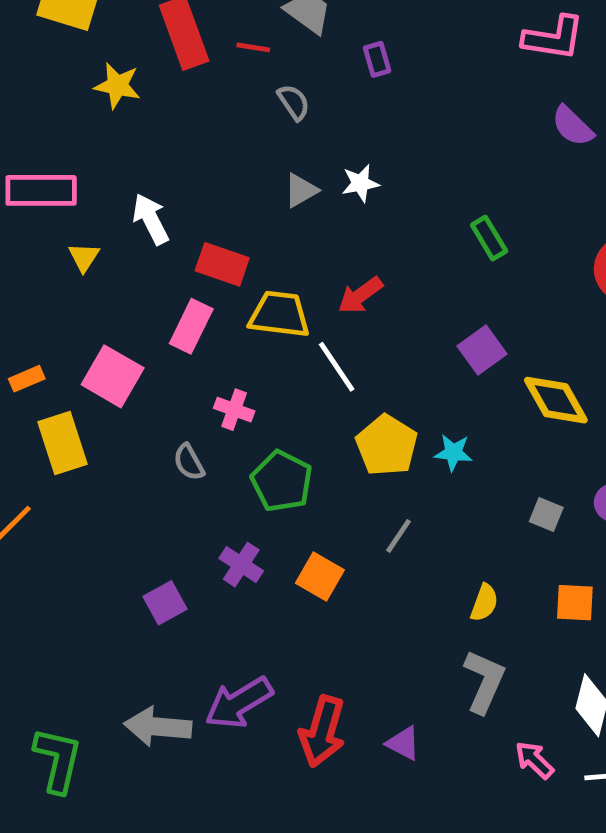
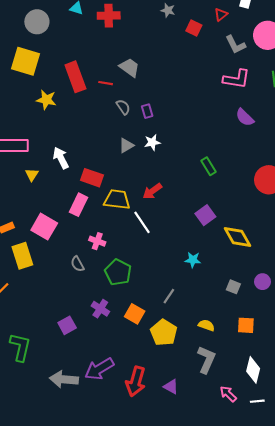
purple rectangle: (377, 59) -> (147, 111), moved
yellow pentagon: (387, 445) -> (164, 333), moved
yellow semicircle: (484, 603) -> (206, 325), turned -91
green L-shape: (58, 760) -> (20, 347), moved

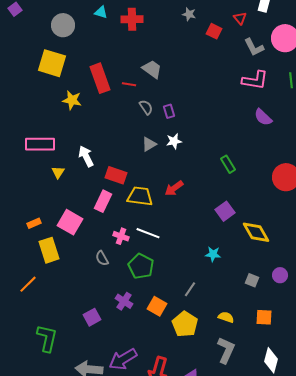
red triangle: (221, 15) -> (240, 18), turned -32
white line: (142, 222) -> (148, 233), moved, turned -35

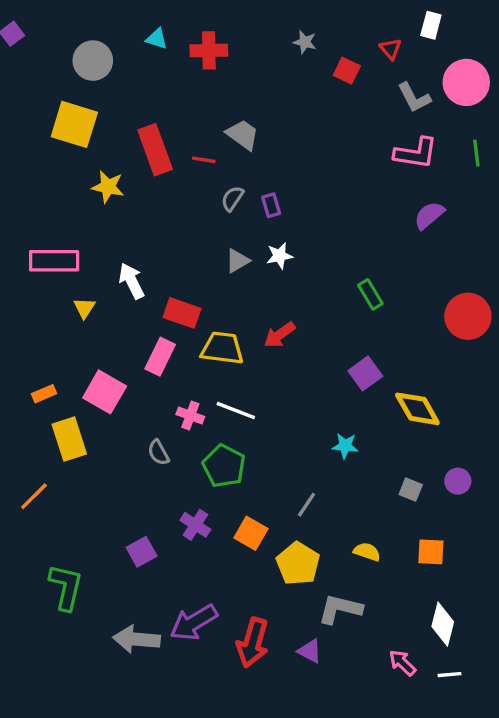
gray semicircle: (146, 107) -> (232, 199), turned -112
purple semicircle: (263, 117) -> (429, 215), turned 96
gray L-shape: (226, 350) -> (340, 609), moved, turned -100

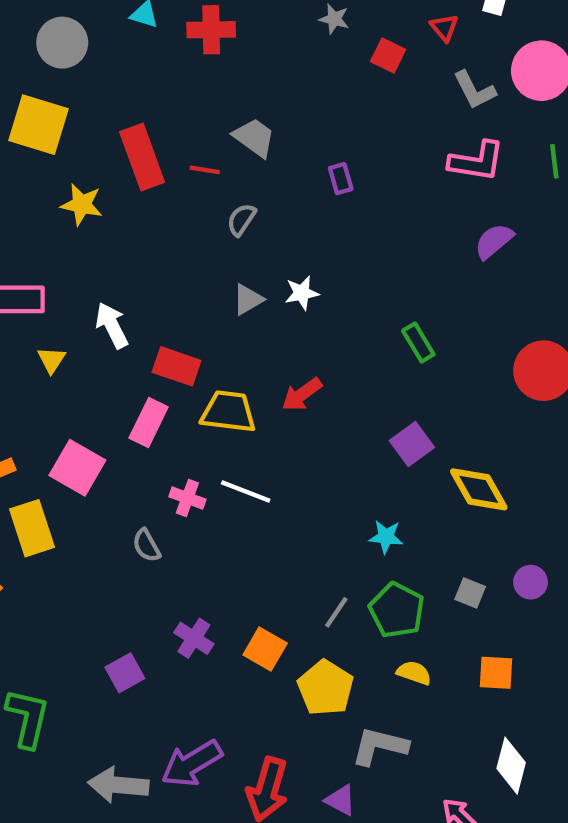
purple rectangle: (271, 205) -> (341, 179), moved
green pentagon: (224, 466) -> (397, 610), moved

